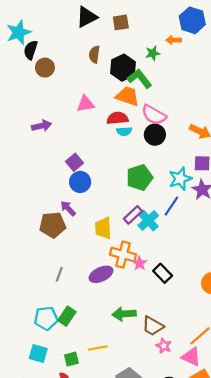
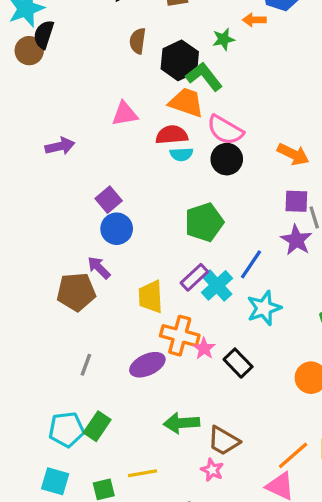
brown circle: (45, 68) -> (29, 51), moved
cyan star: (180, 179) -> (264, 308), moved
pink star: (164, 346) -> (212, 470), moved

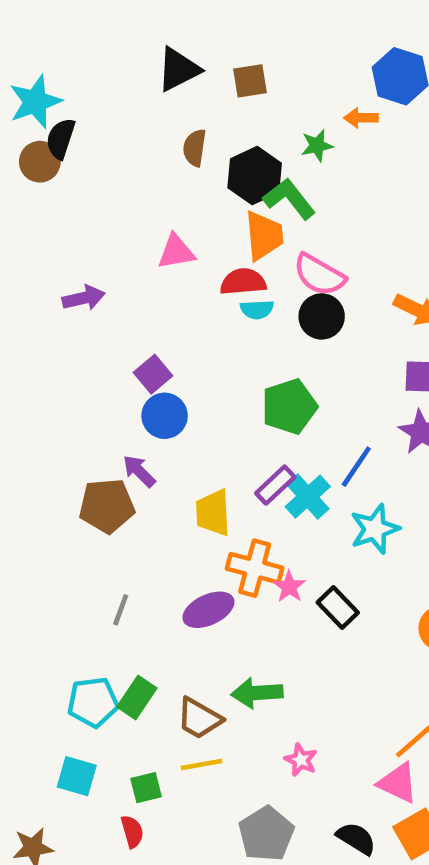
orange trapezoid: (186, 102) -> (264, 236), turned 66
brown trapezoid: (223, 441) -> (199, 718), moved

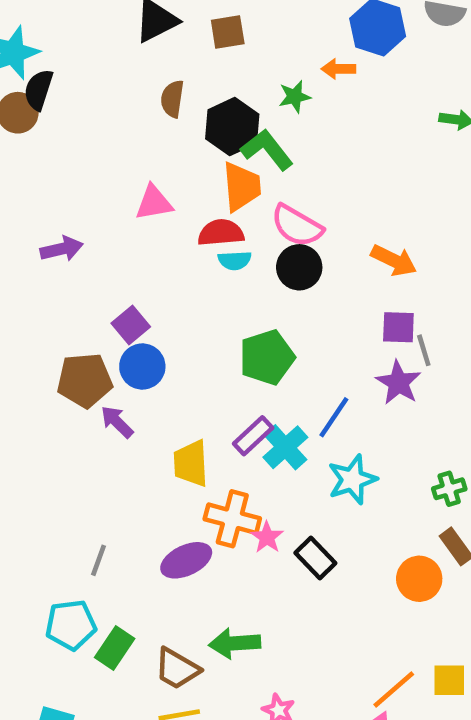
brown pentagon: (107, 506) -> (85, 380), moved
cyan pentagon: (93, 702) -> (71, 625), moved

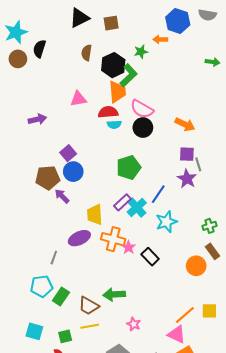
black semicircle: (39, 90) -> (39, 49), moved
green L-shape: (267, 150) -> (129, 75), turned 85
purple ellipse: (186, 560) -> (79, 238), moved

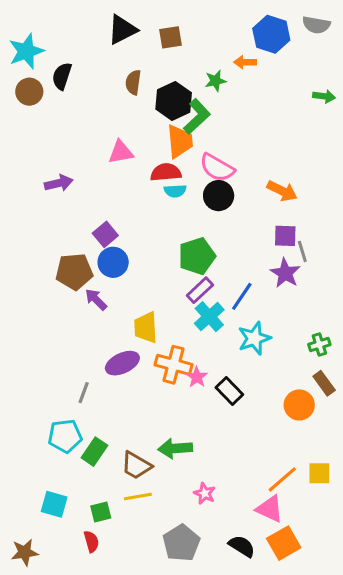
purple rectangle: (122, 202) -> (200, 290), moved

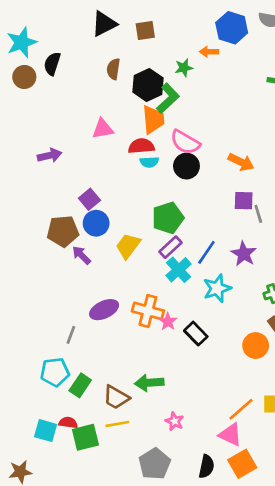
purple star: (285, 273) -> (244, 254), moved
yellow trapezoid: (146, 327) -> (128, 246), moved, turned 40
green square: (101, 512) -> (85, 437), size x1.5
red semicircle: (91, 541) -> (68, 423), moved, turned -66
black semicircle: (242, 546) -> (206, 466), turned 70

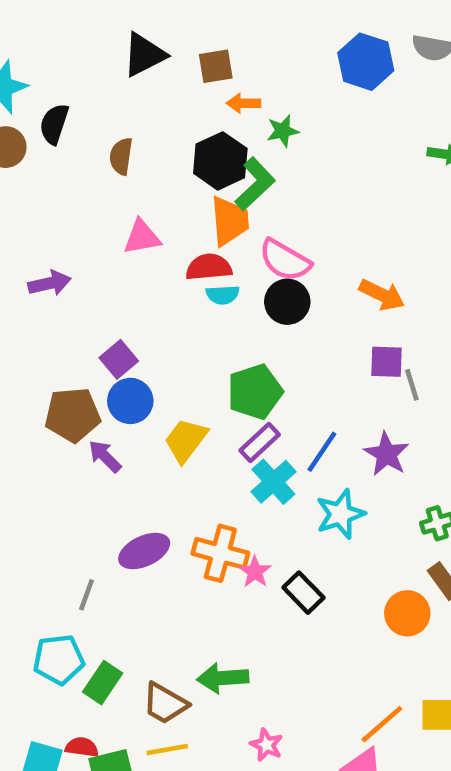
orange arrow: (209, 52) -> (243, 103), moved
brown semicircle: (113, 69) -> (121, 156), moved

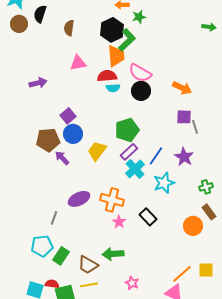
pink star: (255, 572) -> (119, 222), moved

